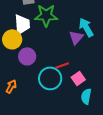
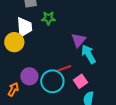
green star: (46, 15) -> (48, 18), size x0.6
cyan arrow: (86, 27) -> (89, 54), moved
purple circle: (27, 56) -> (29, 76), moved

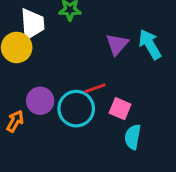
cyan arrow: (89, 54) -> (150, 44), moved
pink square: (80, 81) -> (120, 109), turned -32

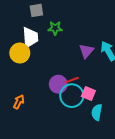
purple circle: (40, 101) -> (58, 84), moved
cyan circle: (76, 109) -> (72, 96), moved

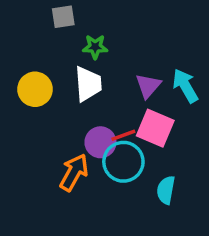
white trapezoid: (30, 37) -> (88, 84), moved
pink square: (88, 94) -> (155, 128), moved, size x1.5
orange arrow: (19, 102) -> (74, 172), moved, size x1.5

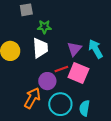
red line: (123, 135) -> (61, 69), moved
cyan circle: (123, 162) -> (60, 104), moved

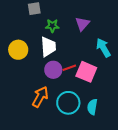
purple triangle: (74, 49) -> (82, 24), moved
purple circle: (47, 81) -> (53, 70), moved

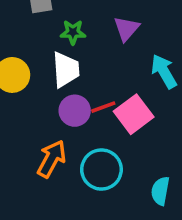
pink square: (86, 72) -> (134, 114), turned 30
cyan semicircle: (92, 107) -> (160, 191), moved

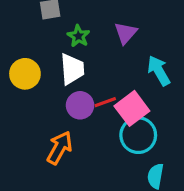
green star: (73, 32) -> (78, 36), turned 30
cyan circle: (101, 170) -> (138, 135), moved

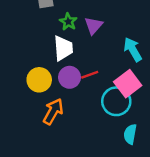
purple triangle: (126, 33) -> (94, 25), moved
yellow circle: (25, 74) -> (39, 80), moved
pink square: (132, 108) -> (128, 84), moved

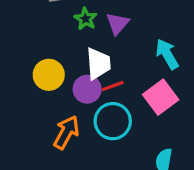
white trapezoid: (63, 48) -> (98, 64), moved
yellow circle: (39, 80) -> (49, 75), moved
cyan circle: (116, 101) -> (113, 121), moved

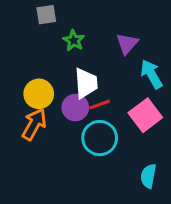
purple triangle: (117, 24) -> (127, 44), moved
orange arrow: (66, 132) -> (34, 124), moved

